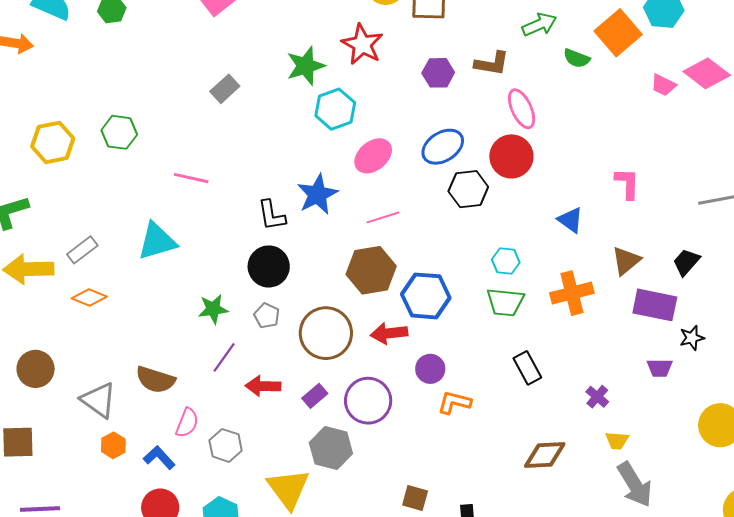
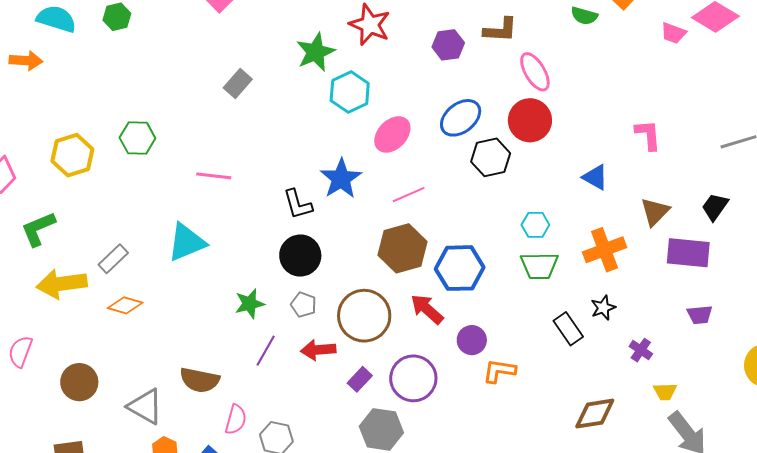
red arrow: (389, 333) -> (427, 309), turned 54
black star: (692, 338) -> (603, 308), moved
red arrow: (263, 386) -> (318, 350), moved

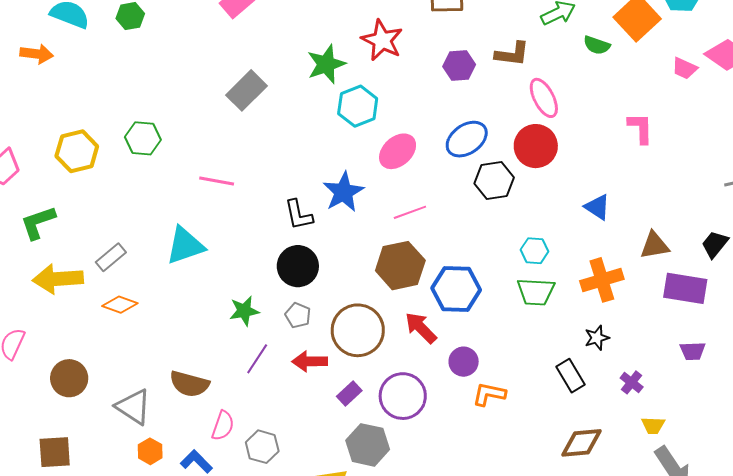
gray rectangle: (238, 84) -> (247, 90), size x1.4
pink L-shape: (648, 135) -> (640, 128), moved
brown triangle: (655, 212) -> (655, 245), turned 32
black rectangle: (568, 329) -> (571, 376), moved

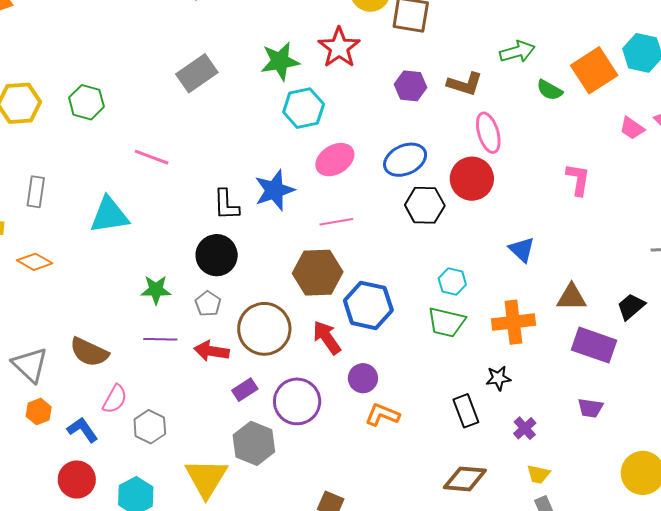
gray rectangle: (111, 257) -> (36, 192), moved, turned -52
purple line: (257, 359) -> (160, 339), turned 48

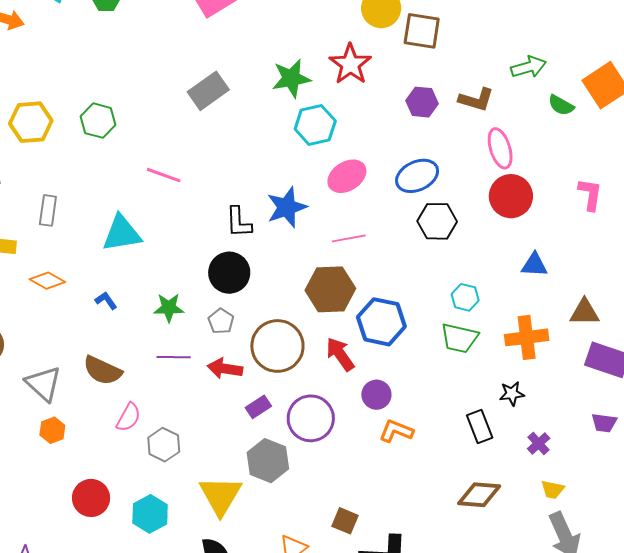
red circle: (472, 179) -> (511, 196), moved
blue triangle: (522, 249) -> (534, 265), turned -40
blue L-shape: (82, 430) -> (106, 301), moved, size x0.7

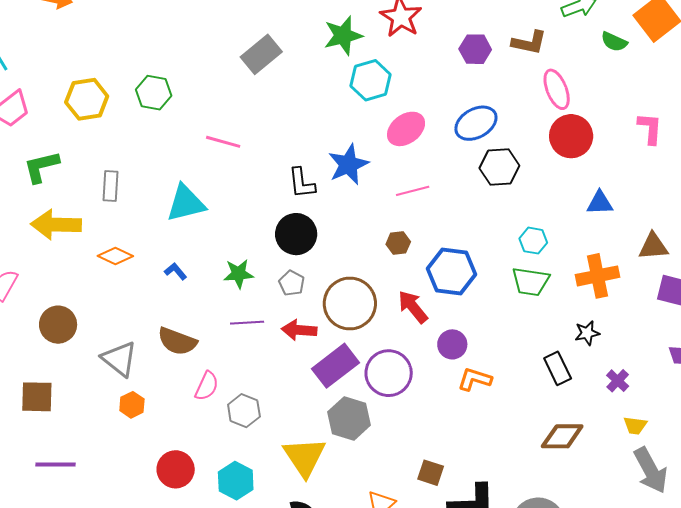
brown hexagon: (330, 289) -> (398, 243), size x0.5
purple rectangle: (258, 407) -> (335, 366), size x1.8

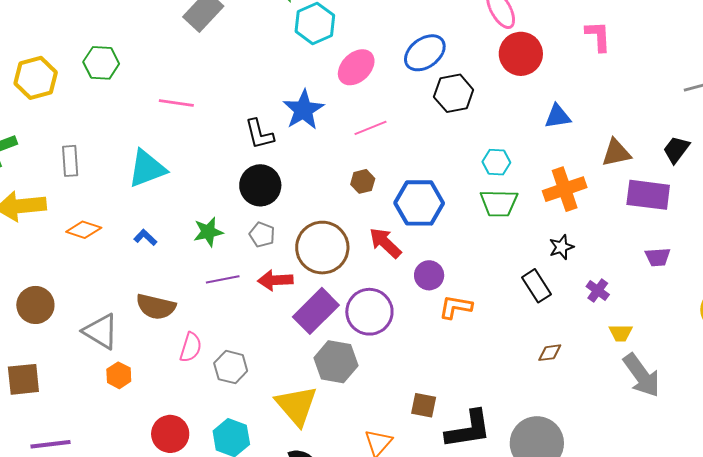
brown diamond: (562, 436) -> (550, 353), size x0.6

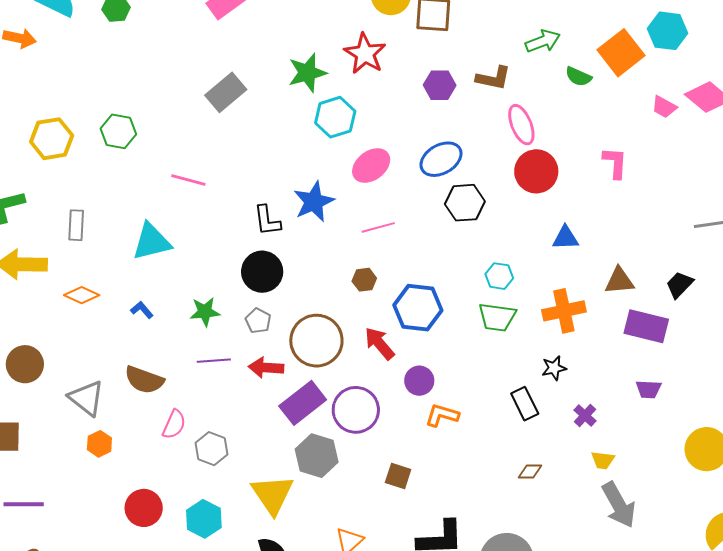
brown square: (424, 405) -> (398, 476), moved

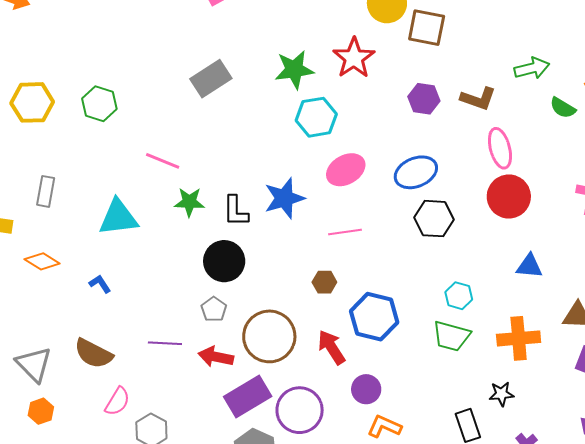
green star: (205, 312) -> (189, 202), moved

